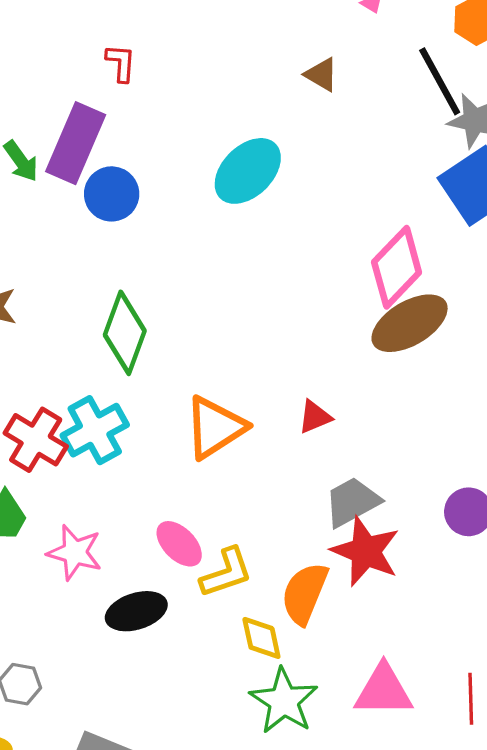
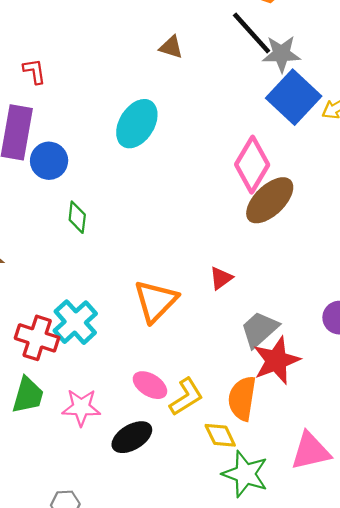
green diamond: (125, 333) -> (77, 217), moved, size x0.6
red star: (366, 551) -> (276, 361), turned -30

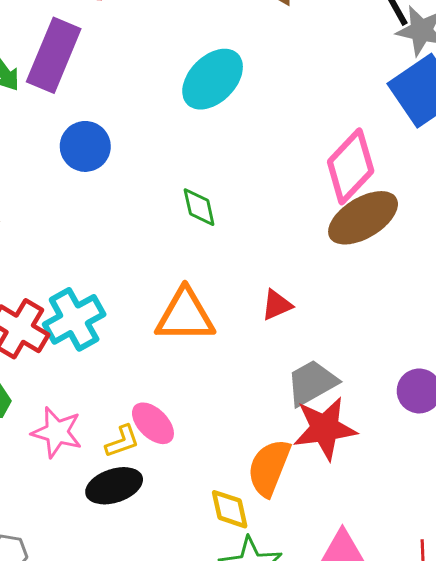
blue circle: (49, 161) -> (85, 146), moved
green diamond: (77, 217) -> (199, 207), moved, turned -32
orange triangle: (156, 301) -> (185, 316), turned 33
yellow L-shape: (186, 397) -> (122, 441), moved, size x0.7

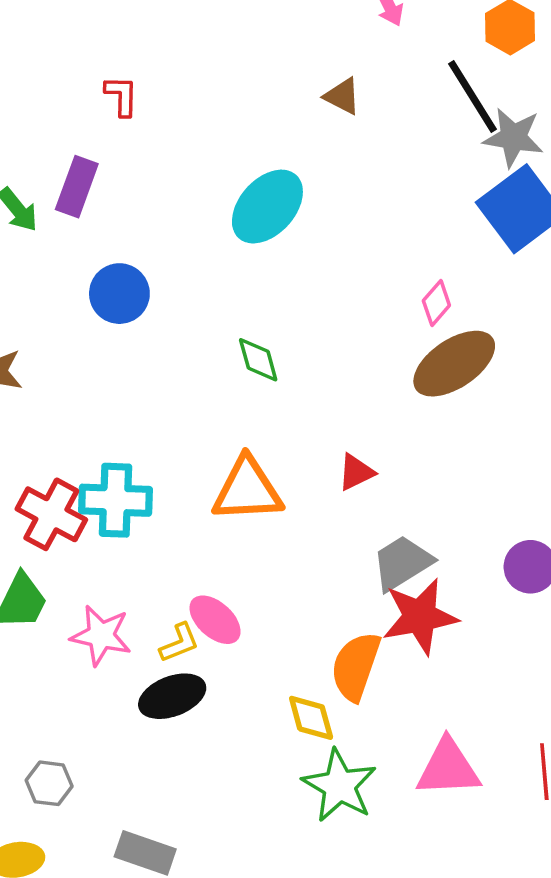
purple rectangle: (54, 55) -> (77, 187), size x0.7
pink diamond: (351, 166) -> (436, 303), size x0.5
cyan cross: (74, 319) -> (115, 500), turned 34

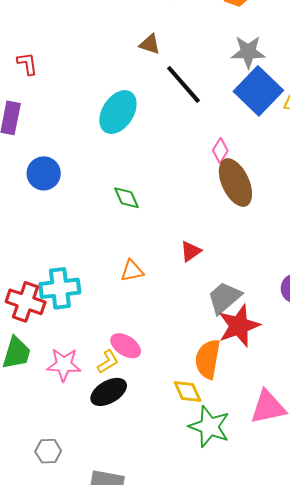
black line: (472, 96) -> (183, 84), moved
brown ellipse: (454, 364) -> (235, 183), turned -72
orange triangle: (247, 490) -> (132, 271), size x0.6

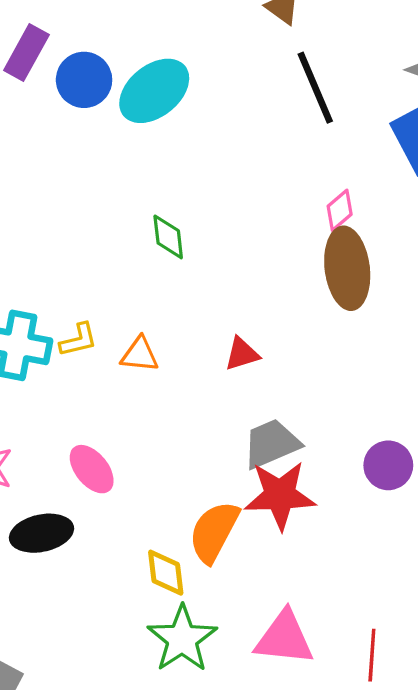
cyan ellipse: (118, 112) -> (154, 91), moved
blue circle: (44, 173) -> (84, 80), moved
yellow L-shape: (108, 362) -> (78, 340), moved

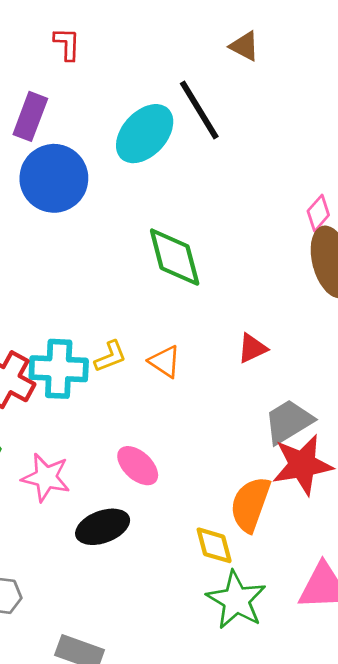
blue circle: (84, 80) -> (54, 178), moved, size x1.4
black line: (315, 88) -> (199, 110), moved
green diamond: (168, 237) -> (175, 257), size x1.6
orange triangle: (140, 355) -> (165, 361), turned 36

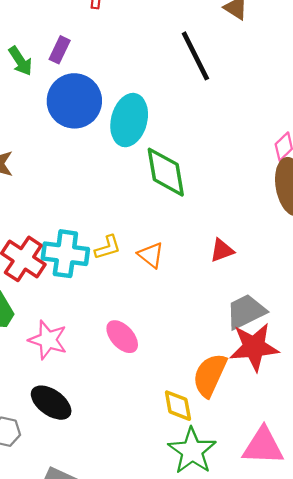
purple rectangle: (30, 116) -> (60, 50), size x0.7
cyan ellipse: (145, 134) -> (129, 120), moved, turned -33
black ellipse: (103, 527) -> (51, 403), moved, turned 51

